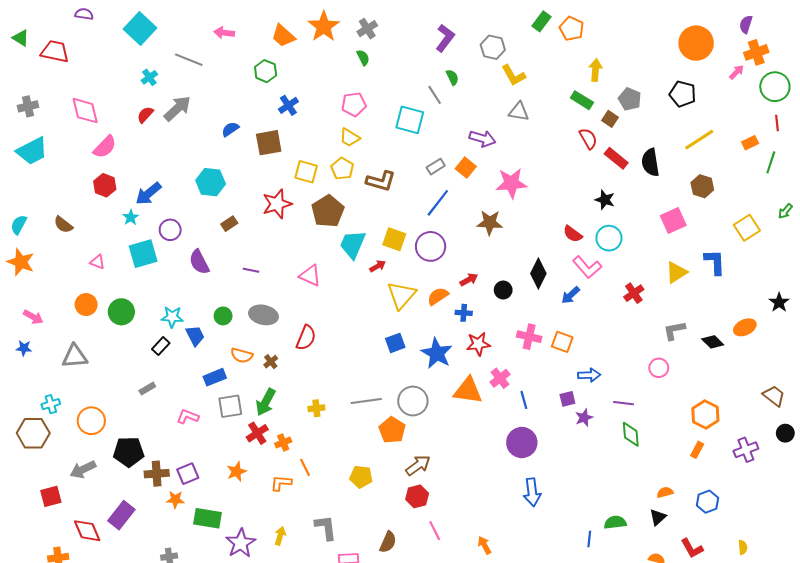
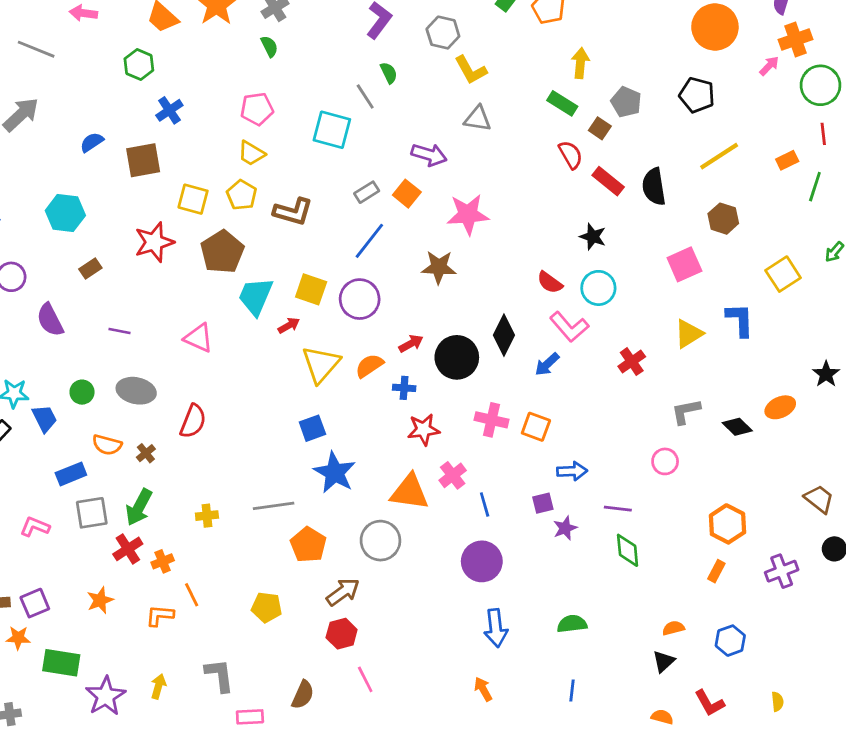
black circle: (503, 290) -> (457, 357), size x1.8
blue star: (437, 353) -> (335, 473), moved
gray circle: (413, 401) -> (380, 541), moved
green semicircle: (615, 522) -> (572, 624), moved
orange arrow: (484, 545) -> (483, 689), moved

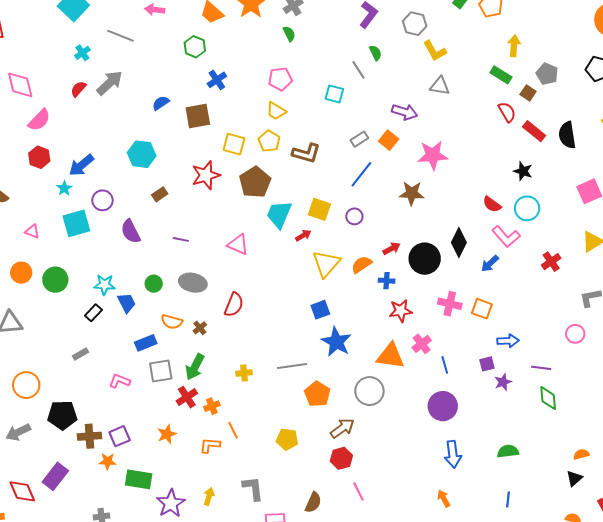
cyan square: (332, 130) -> (334, 94), size x0.7
purple circle: (360, 299) -> (354, 216), size x0.6

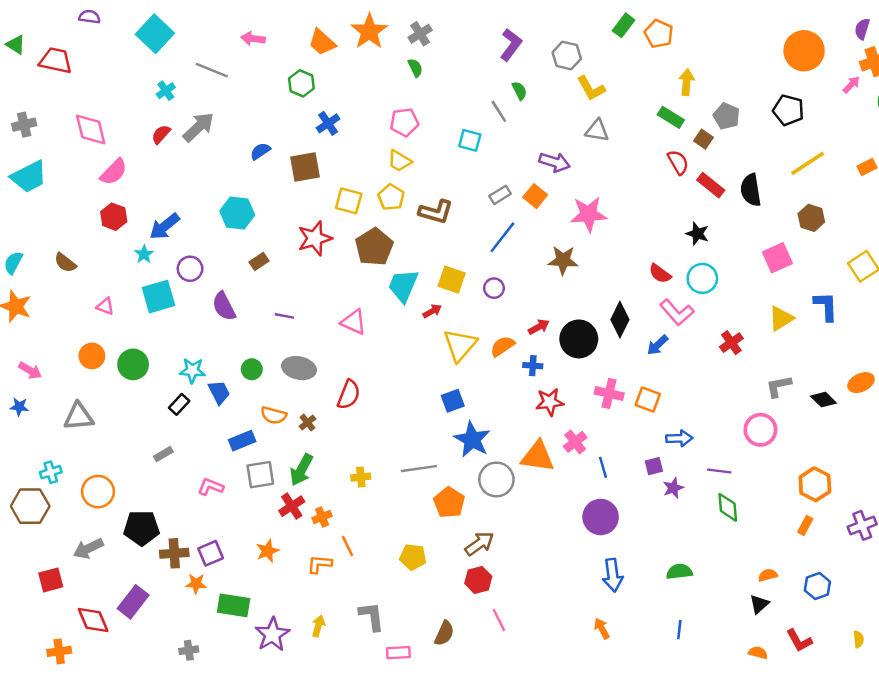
pink circle: (575, 334) -> (760, 430), size x1.4
gray circle: (369, 391) -> (496, 479), moved

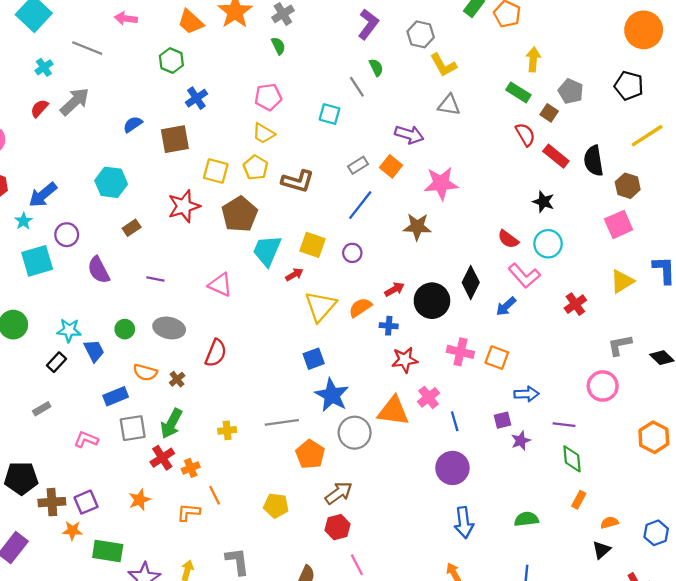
brown hexagon: (811, 218) -> (628, 186), moved
orange rectangle: (805, 525) -> (579, 500), moved

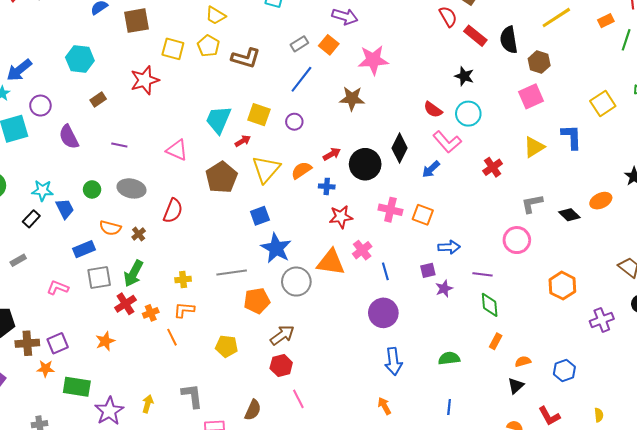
brown pentagon: (240, 214) -> (222, 177), moved
orange pentagon: (310, 454) -> (257, 301), turned 30
orange L-shape: (188, 512) -> (184, 310), moved

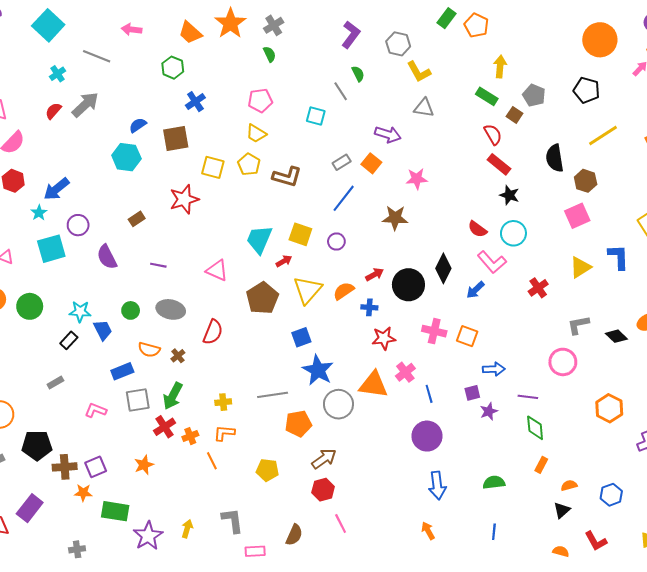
red rectangle: (475, 36) -> (499, 164), moved
cyan hexagon: (80, 59) -> (126, 157), moved
pink star: (373, 60) -> (417, 179), size x0.7

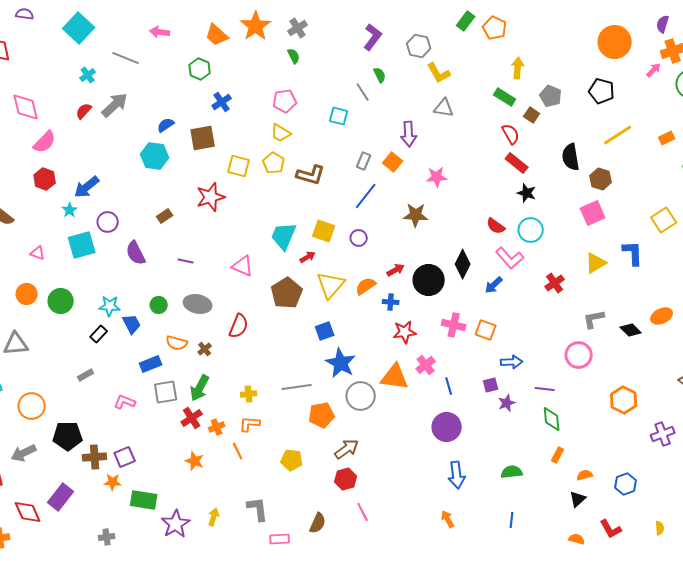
purple arrow: (388, 134) -> (409, 134), turned 70
gray rectangle: (342, 162) -> (364, 161), turned -36
orange star: (144, 465) -> (195, 461), moved, turned -30

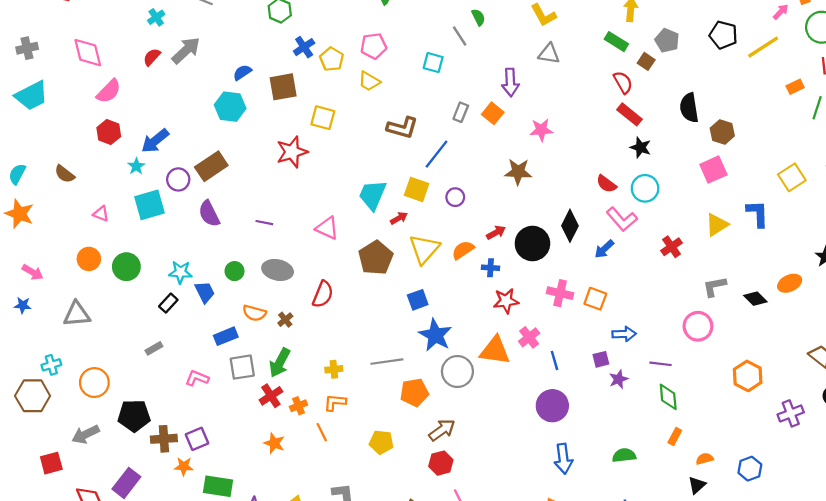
yellow line: (618, 135) -> (763, 47), moved
yellow pentagon: (274, 163) -> (332, 59), moved
blue line: (366, 196) -> (436, 154), moved
brown rectangle: (165, 216) -> (211, 166), moved, size x1.8

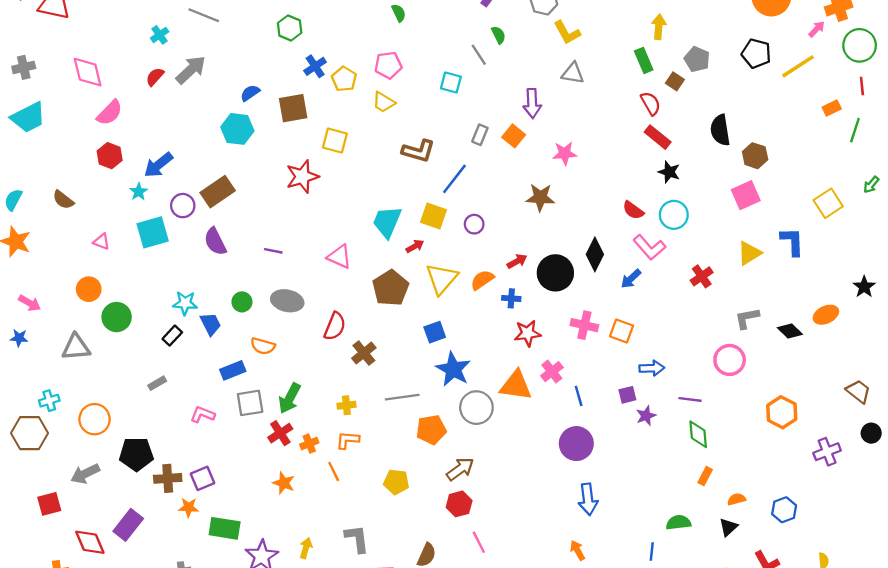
green rectangle: (616, 42) -> (644, 60), turned 35
green circle: (126, 267) -> (117, 317), moved
brown cross: (285, 320) -> (364, 353), moved, size x1.5
green semicircle: (624, 455) -> (678, 522), moved

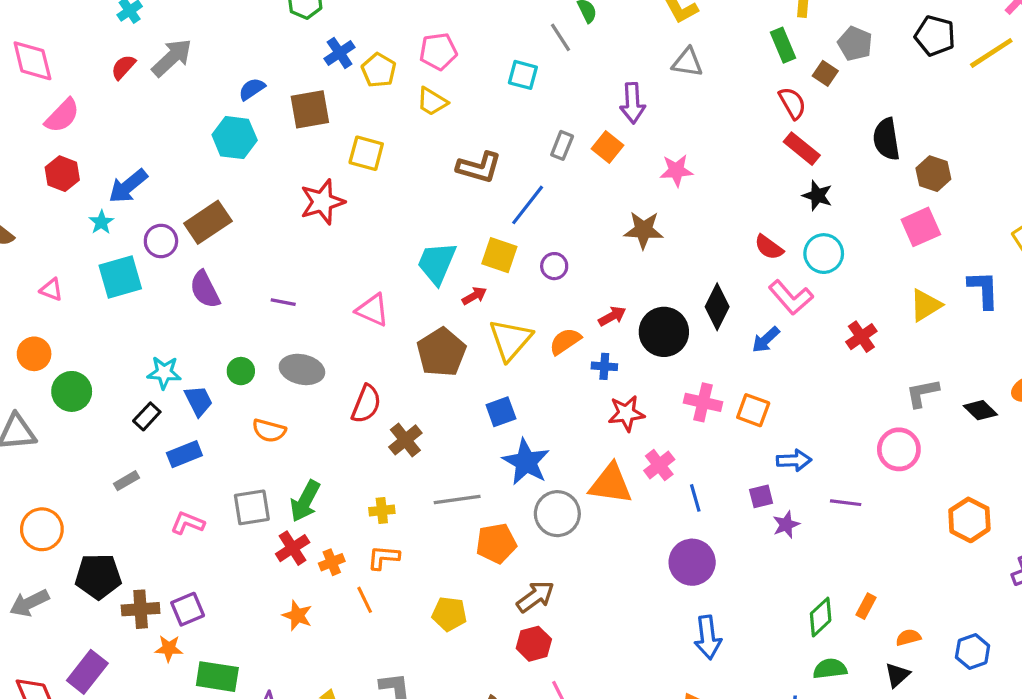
blue rectangle: (233, 370) -> (184, 454), moved
green diamond: (698, 434) -> (821, 617), moved, turned 52

